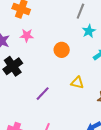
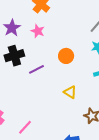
purple line: (43, 94) -> (36, 69), moved

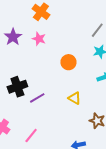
black cross: (14, 56) -> (17, 87), moved
purple line: (36, 69) -> (37, 98), moved

